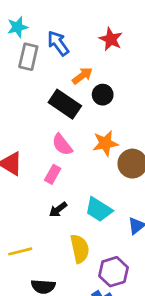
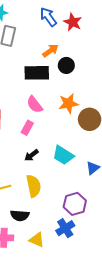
blue arrow: (58, 43) -> (48, 17), moved
black rectangle: (65, 104) -> (37, 73), turned -35
yellow semicircle: (80, 249) -> (34, 186), moved

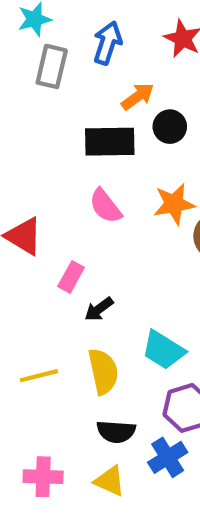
blue arrow: (48, 17) -> (108, 43), moved, turned 54
pink rectangle: (27, 128) -> (71, 277), moved
cyan trapezoid: (63, 155) -> (163, 350), moved
black semicircle: (20, 215) -> (116, 432), moved

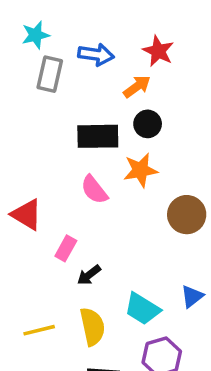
blue arrow: (108, 43) -> (96, 55), turned 80
orange arrow: (138, 97) -> (137, 87), moved
orange star: (174, 204) -> (140, 170), moved

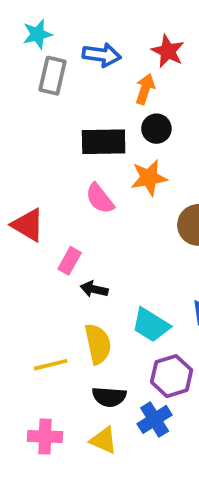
orange arrow: (137, 87) -> (145, 89), turned -36
black arrow: (89, 275) -> (94, 289), turned 50
yellow line: (39, 330) -> (51, 365), moved

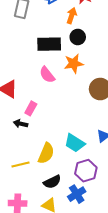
black arrow: (94, 289) -> (21, 124), moved
yellow semicircle: (98, 344) -> (46, 153), turned 35
black semicircle: (109, 397) -> (52, 182), turned -30

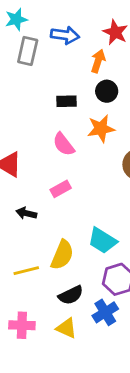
black rectangle: (49, 44) -> (66, 101), size x0.6
pink rectangle: (31, 108) -> (61, 189), moved, turned 32

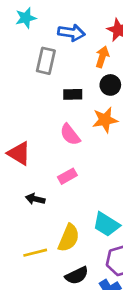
gray rectangle: (28, 51) -> (46, 61), moved

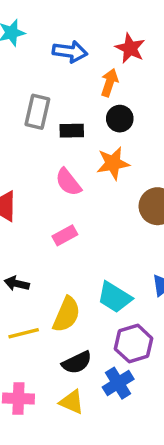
gray rectangle: (46, 61) -> (37, 112), moved
black arrow: (35, 199) -> (17, 283), moved

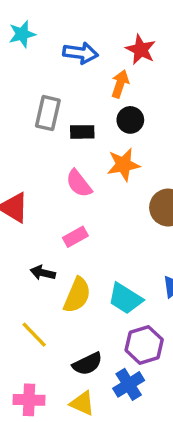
black arrow: (17, 283) -> (43, 273), moved
yellow semicircle: (67, 314) -> (77, 295), moved
yellow line: (24, 333) -> (34, 335), turned 60

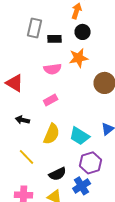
pink semicircle: (79, 183) -> (53, 69), turned -60
black arrow: (43, 273) -> (23, 120), moved

